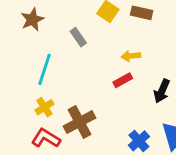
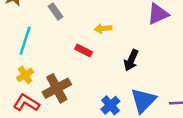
red rectangle: (123, 80) -> (84, 50), moved, turned 56

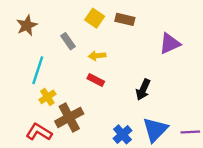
yellow arrow: (103, 29) -> (97, 56), moved
yellow cross: (25, 75) -> (47, 97), moved

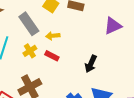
gray rectangle: (68, 41) -> (29, 24), size x1.6
yellow cross: (47, 97) -> (30, 51), moved

